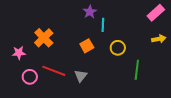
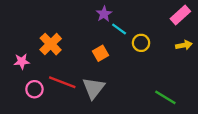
cyan line: (103, 25) -> (119, 29), turned -56
yellow circle: (118, 48) -> (141, 43), moved
green line: (137, 70) -> (165, 97), moved, turned -66
gray triangle: (81, 76) -> (94, 88), size x1.5

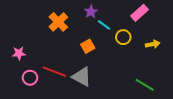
pink rectangle: (180, 15) -> (140, 13), moved
orange cross: (51, 44) -> (58, 22), moved
yellow arrow: (184, 45) -> (153, 44), moved
gray triangle: (94, 88) -> (82, 77), turned -40

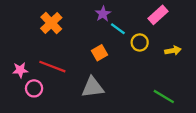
orange cross: (58, 22) -> (51, 23), moved
pink star: (19, 53) -> (20, 70), moved
red line: (54, 72) -> (52, 67), moved
gray triangle: (82, 77) -> (93, 87), turned -35

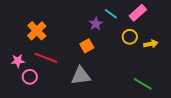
purple star: (103, 14) -> (96, 24), moved
orange cross: (51, 23) -> (37, 31), moved
cyan line: (118, 29) -> (111, 14), moved
yellow circle: (140, 42) -> (130, 37), moved

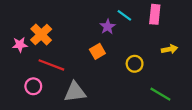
pink rectangle: (138, 13) -> (155, 14), turned -42
yellow circle: (130, 37) -> (135, 64), moved
pink star: (18, 61) -> (20, 45), moved
gray triangle: (81, 76) -> (75, 92), moved

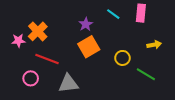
purple star: (108, 27) -> (86, 24), moved
orange square: (97, 51) -> (89, 47), size x1.5
green line: (160, 94) -> (146, 74), moved

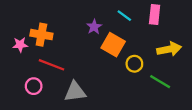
orange cross: (38, 31) -> (41, 35), turned -36
yellow arrow: (154, 45) -> (169, 49), size x1.5
orange square: (89, 47) -> (113, 45), moved, turned -30

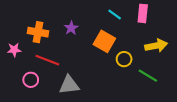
purple star: (94, 27) -> (71, 28), moved
pink star: (20, 45) -> (14, 50), moved

